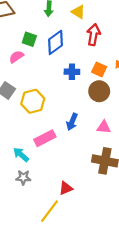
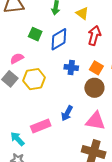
pink semicircle: (16, 57) -> (17, 58), moved
yellow hexagon: (33, 101) -> (34, 79), moved
pink triangle: (104, 127) -> (95, 121), size x1.5

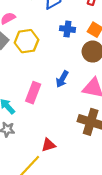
pink rectangle: (41, 126) -> (33, 93), turned -48

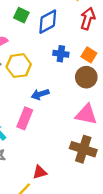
blue arrow: (62, 79) -> (40, 94), moved, turned 42

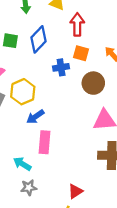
orange square: (89, 55) -> (81, 53), moved
blue arrow: (40, 94) -> (35, 117), moved

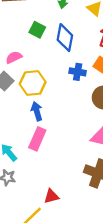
blue diamond: (39, 39) -> (65, 38), turned -52
blue arrow: (35, 117) -> (37, 111), turned 90

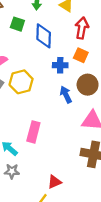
green square: (37, 30) -> (17, 24), moved
blue arrow: (37, 111) -> (66, 95), moved

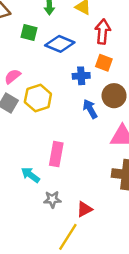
blue diamond: (44, 36) -> (60, 44), turned -65
gray star: (12, 171) -> (52, 199), moved

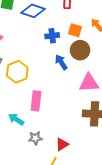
orange square: (104, 63) -> (75, 30), moved
yellow hexagon: (38, 98) -> (17, 72), moved

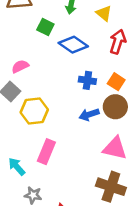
blue arrow: (61, 62) -> (89, 115), turned -91

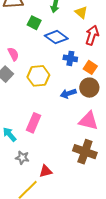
pink semicircle: (20, 66) -> (13, 54), turned 88
blue cross: (87, 80) -> (70, 58), moved
yellow hexagon: (34, 111) -> (38, 76), moved

